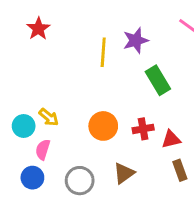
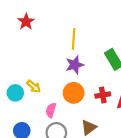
purple star: (136, 40) -> (75, 65), moved
pink semicircle: (43, 150) -> (51, 110), moved

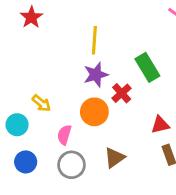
cyan circle: (15, 93) -> (17, 125), moved
red cross: (103, 95) -> (122, 93), moved, turned -32

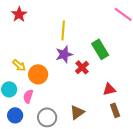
yellow arrow: (41, 103) -> (19, 65), moved
orange circle: (94, 112) -> (38, 74), moved
pink semicircle: (64, 135) -> (28, 96), moved

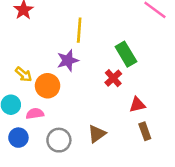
purple star: (64, 54) -> (68, 60), moved
red cross: (82, 67) -> (113, 78), moved
pink semicircle: (28, 96) -> (35, 114), turned 64

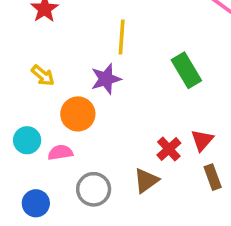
yellow arrow: (24, 74) -> (43, 75), moved
red cross: (113, 78) -> (169, 149), moved
red triangle: (137, 105) -> (202, 140), turned -36
blue circle: (18, 138) -> (36, 203), moved

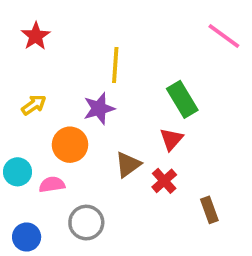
yellow arrow: (43, 75) -> (34, 105), turned -75
red triangle: (202, 140) -> (171, 139), moved
brown triangle: (146, 181) -> (128, 165), moved

